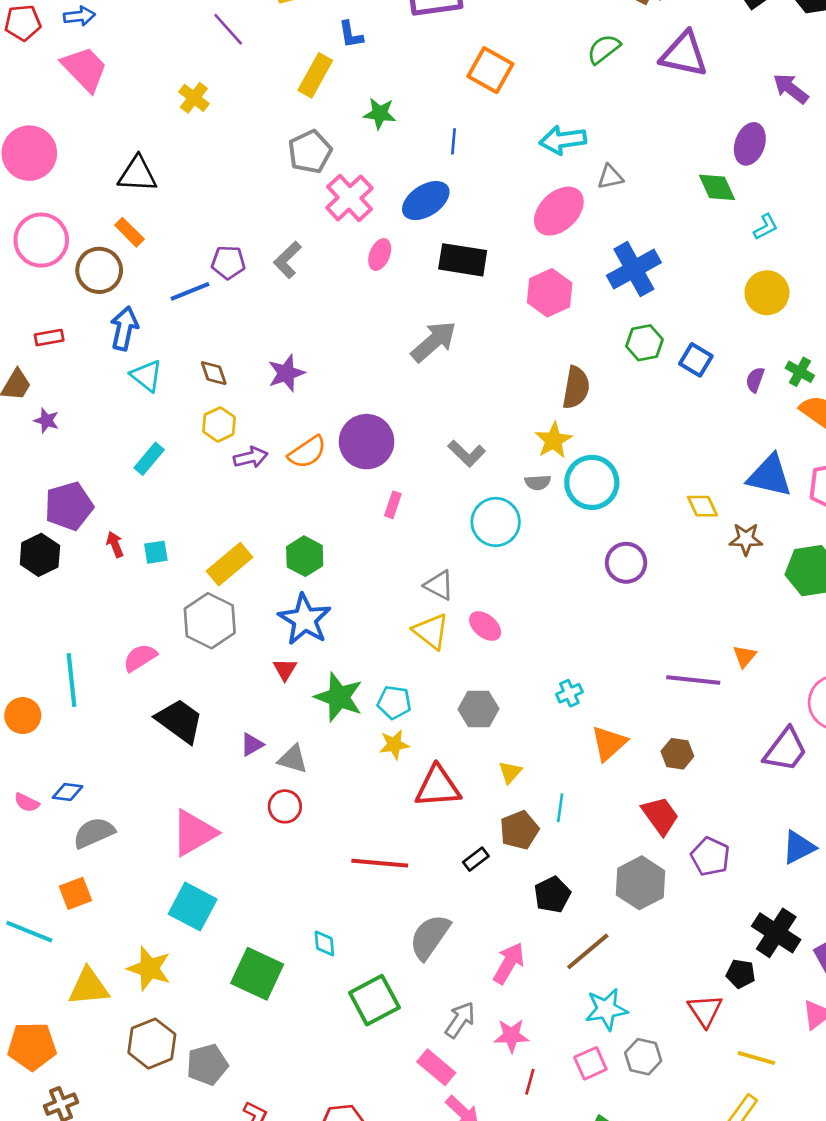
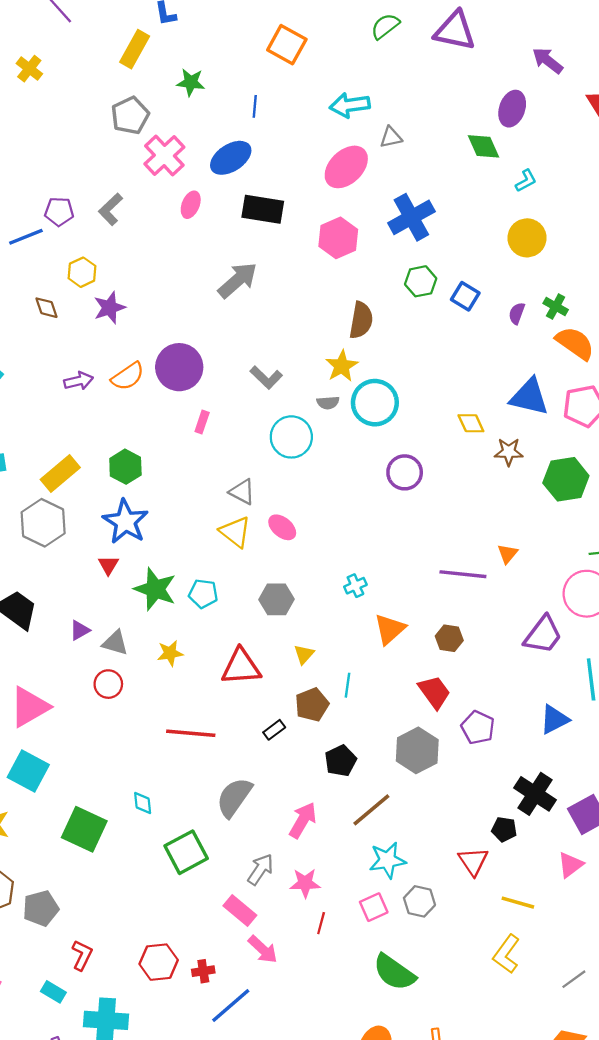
yellow hexagon: (219, 424) -> (82, 272), moved
yellow star: (394, 745) -> (170, 653), moved

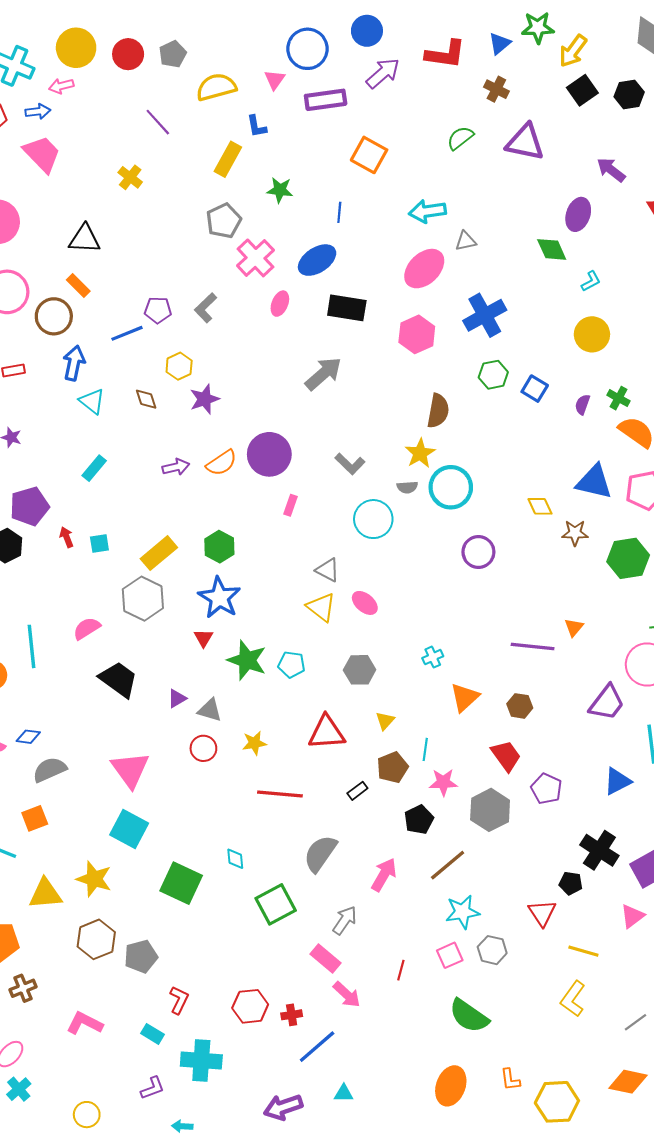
yellow star: (170, 653) -> (254, 743), moved
pink triangle: (29, 707) -> (130, 770), turned -36
pink star: (305, 883) -> (443, 782), moved

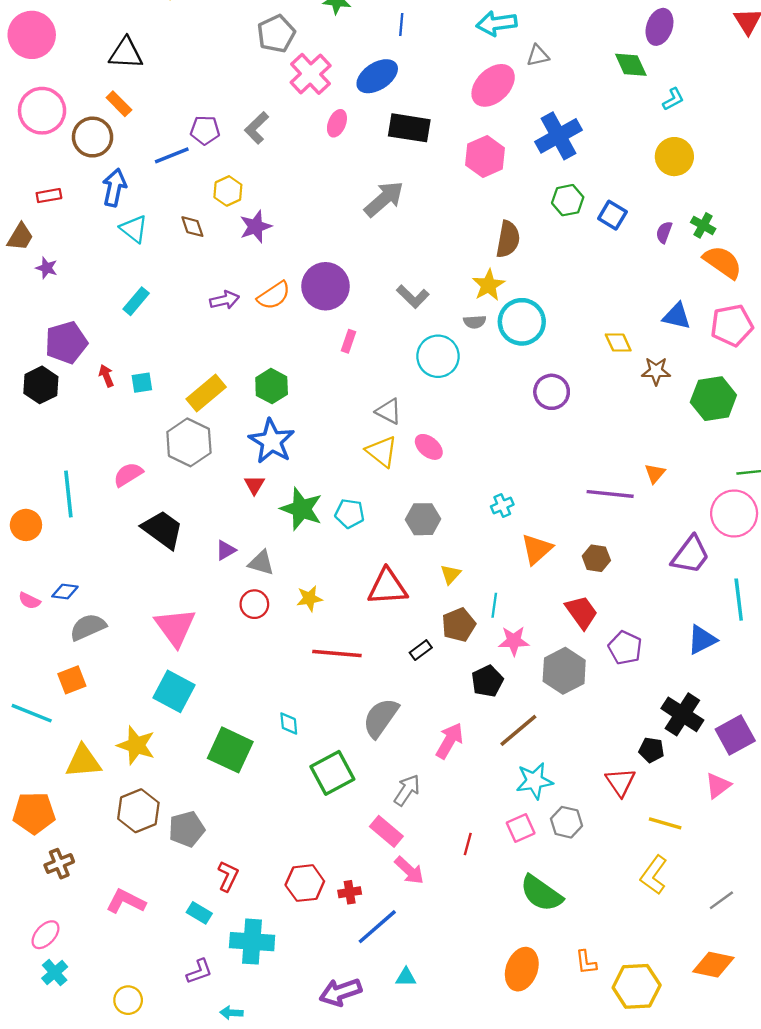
blue triangle: (594, 482) -> (677, 316), size x0.7

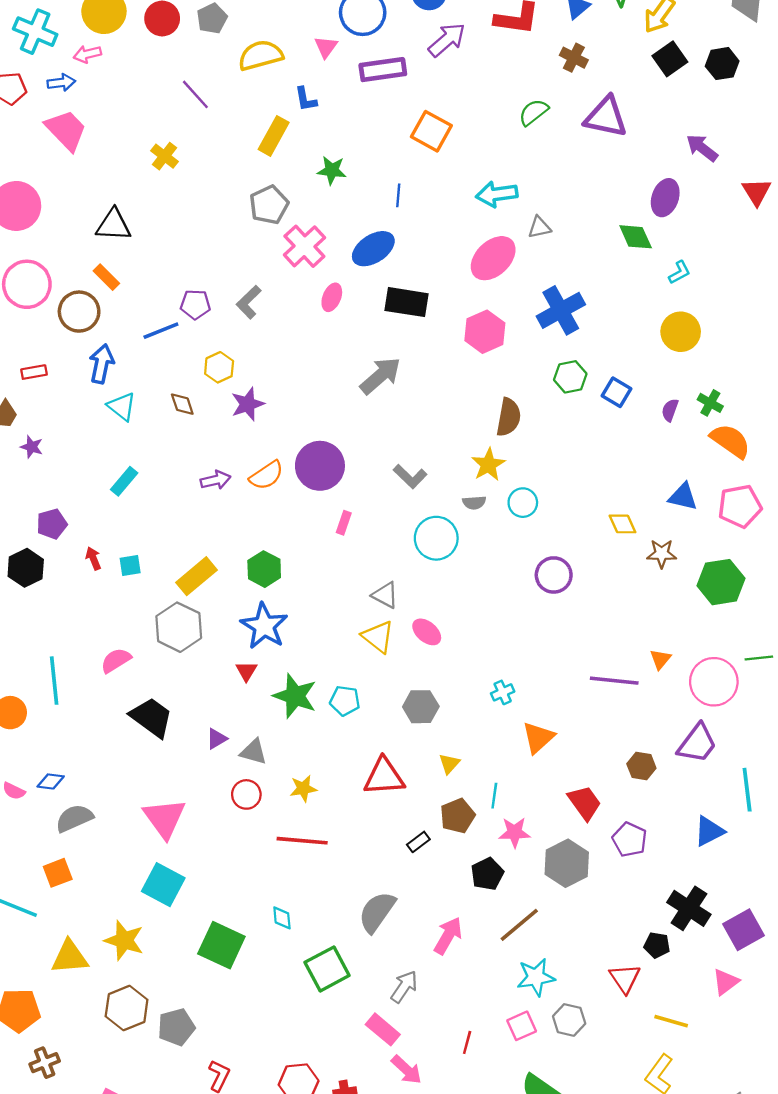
cyan circle: (522, 322) -> (523, 503), size x0.6
purple pentagon: (66, 342) -> (52, 524), size x0.7
pink circle: (734, 513) -> (714, 682), moved
brown hexagon: (596, 558) -> (641, 766), moved
red line: (337, 654) -> (302, 841), moved

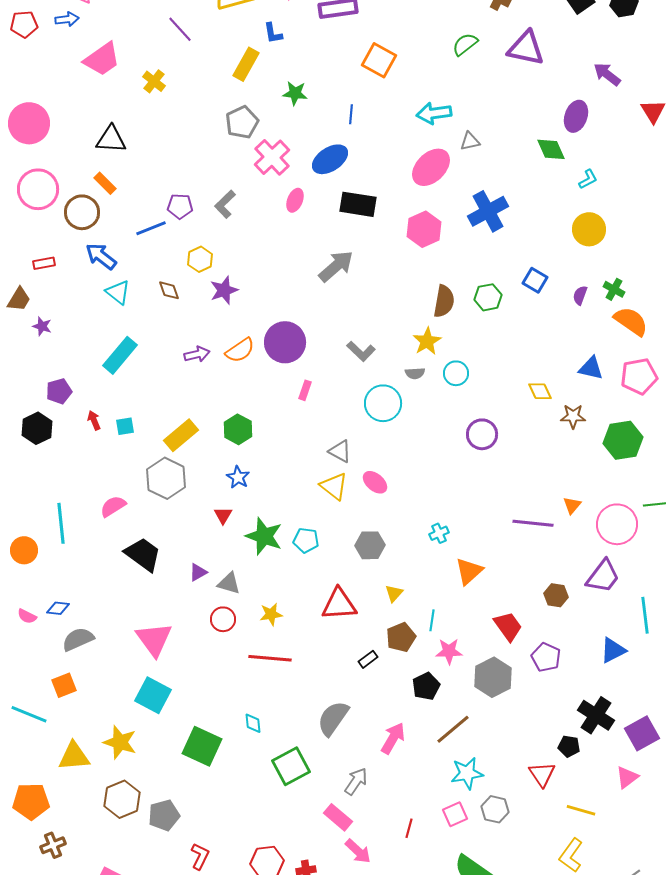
pink trapezoid: (66, 130) -> (102, 59), moved, turned 99
blue arrow: (102, 364) -> (101, 256), turned -64
green hexagon: (570, 377) -> (488, 297), moved
cyan rectangle: (124, 481) -> (120, 355), size x1.5
blue star: (264, 626) -> (238, 477), size x0.6

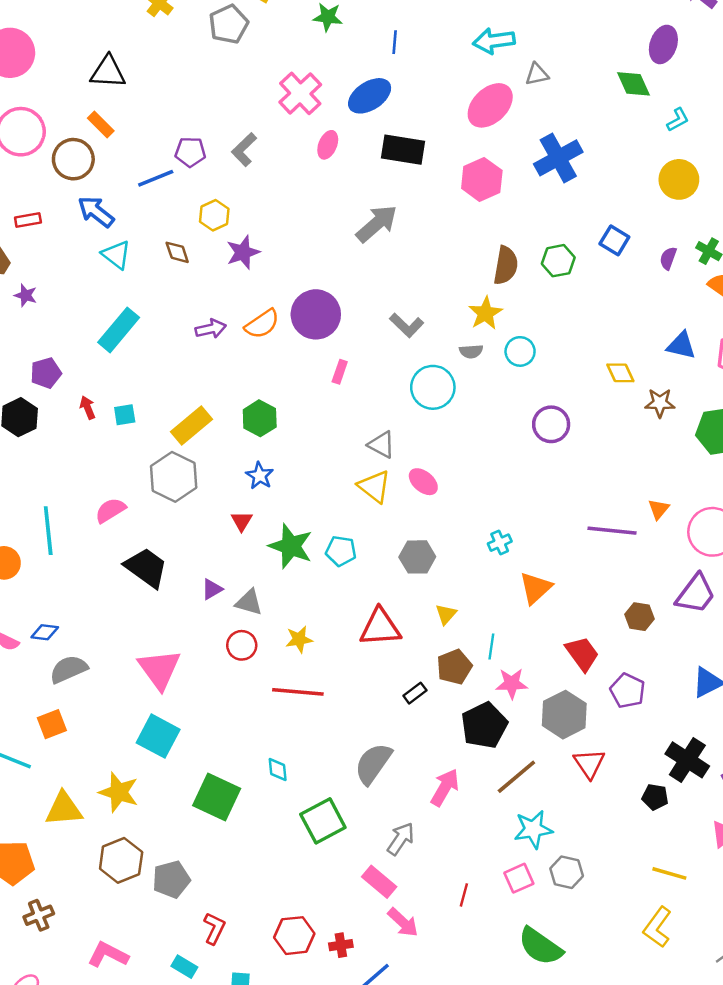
gray pentagon: (242, 122) -> (229, 24), moved
black pentagon: (426, 686) -> (484, 725), size x1.4
red triangle: (542, 774) -> (589, 764), moved

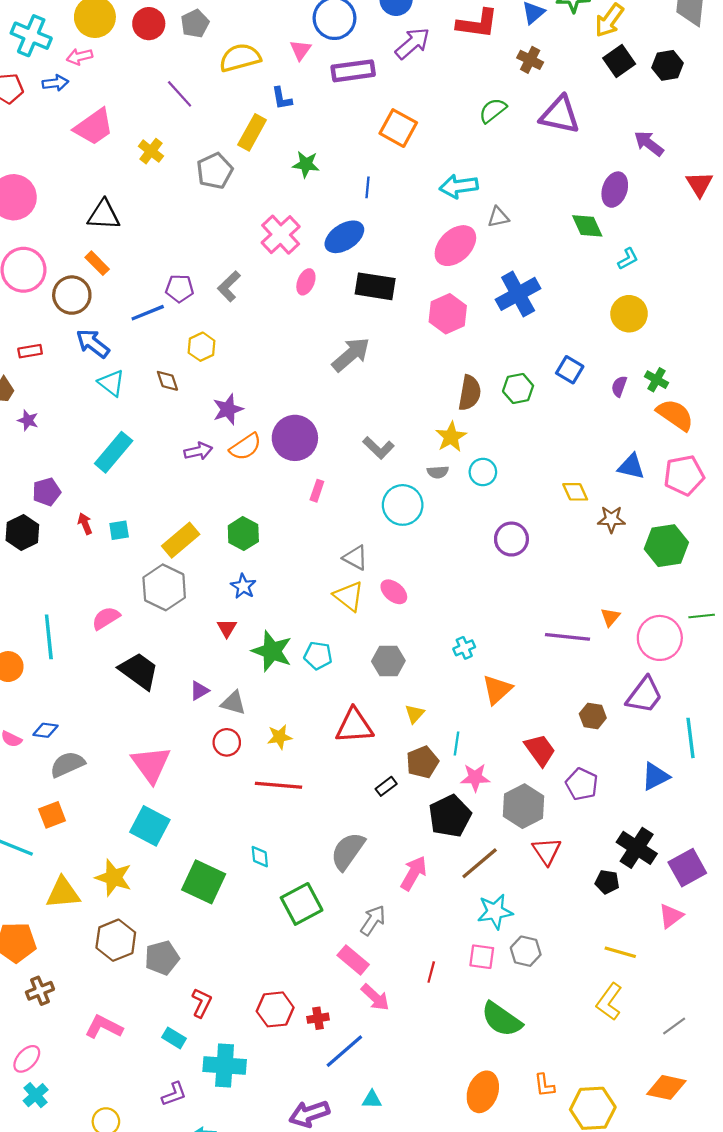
purple star: (243, 252) -> (228, 409), moved
pink square: (519, 878) -> (482, 957), turned 32

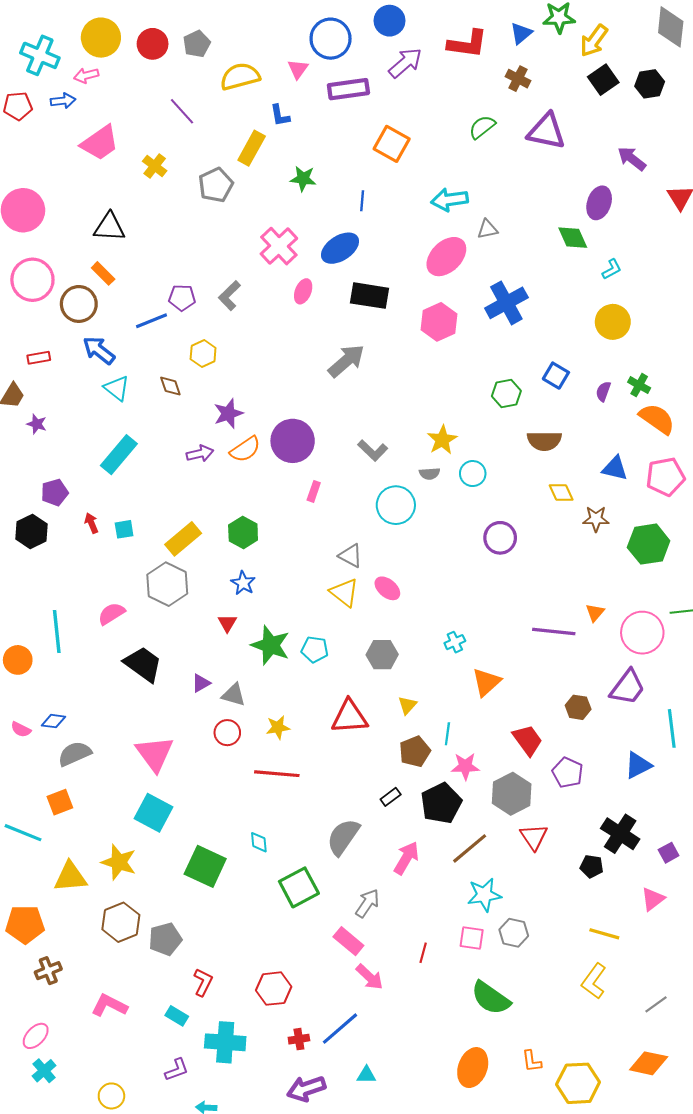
brown semicircle: (470, 393) -> (544, 441), moved, turned 80
black rectangle: (386, 786) -> (391, 797), moved
purple square: (687, 868) -> (669, 853), size x0.6
red cross: (318, 1018) -> (299, 1039), moved

